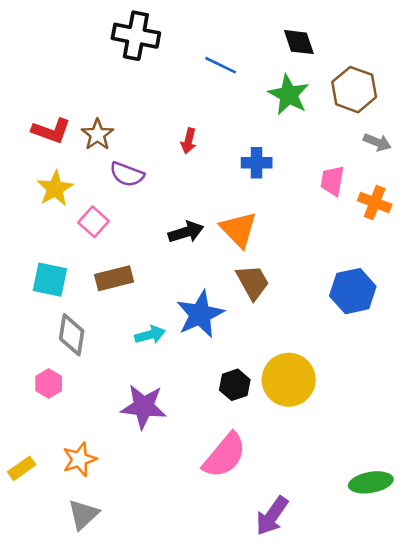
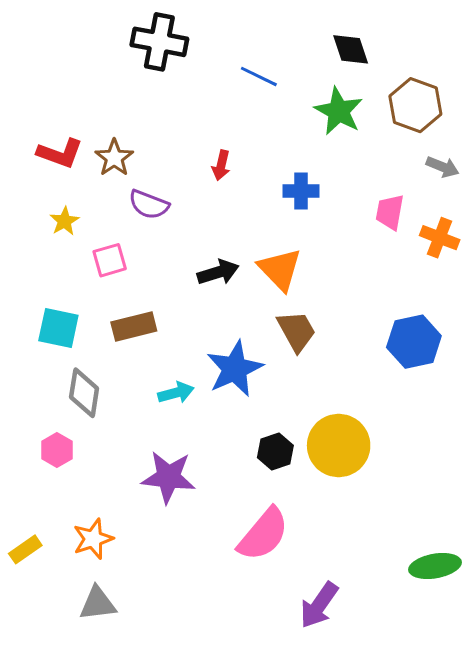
yellow star: (55, 188) -> (64, 221), size x0.7
pink square: (94, 222) -> (110, 260), turned 32
gray triangle: (83, 514) -> (98, 604), turned 36

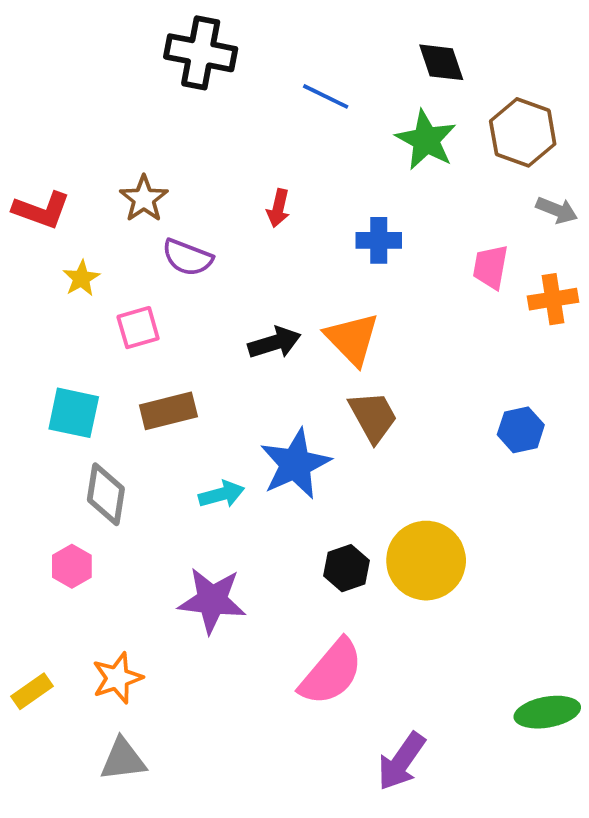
red L-shape: (60, 153) -> (42, 210), moved
orange cross: (440, 238) -> (553, 299), turned -30
blue hexagon: (414, 342) -> (521, 430), size x0.7

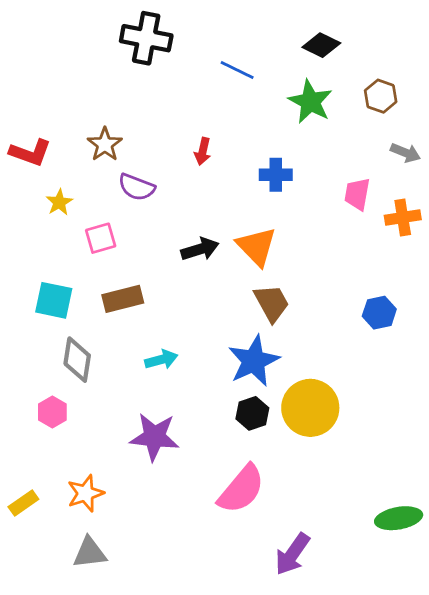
black diamond: (441, 62) -> (321, 45), turned -45
brown hexagon: (523, 132) -> (381, 96), size x0.7
blue star: (295, 464) -> (254, 361), moved

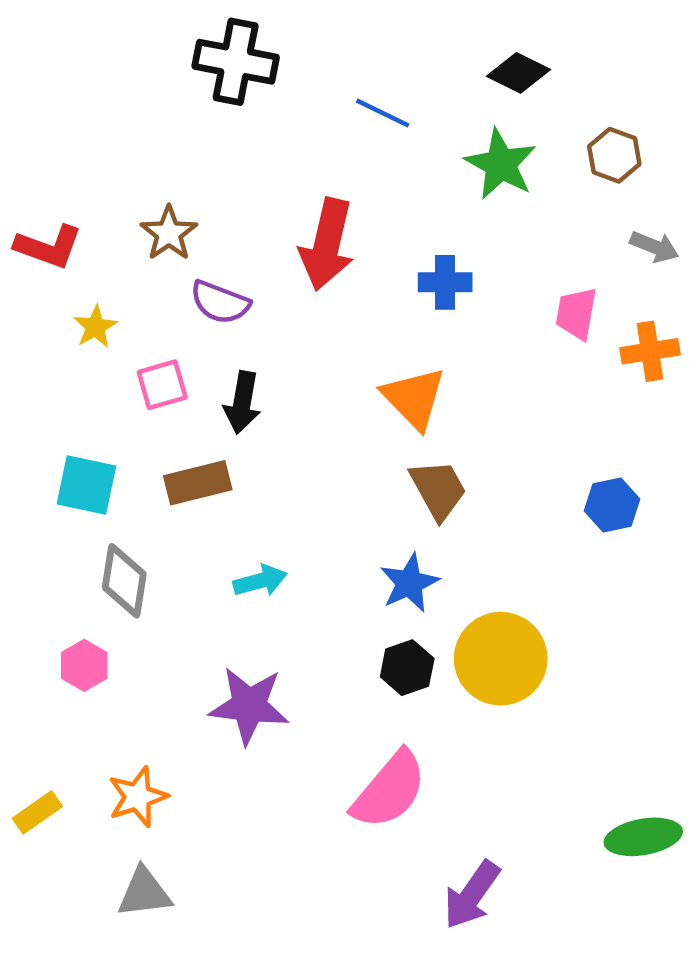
red arrow: (203, 151) -> (327, 244), size x2.0
black arrow: (200, 249) -> (242, 403), moved, turned 117
blue star: (254, 361) -> (409, 583), size x0.7

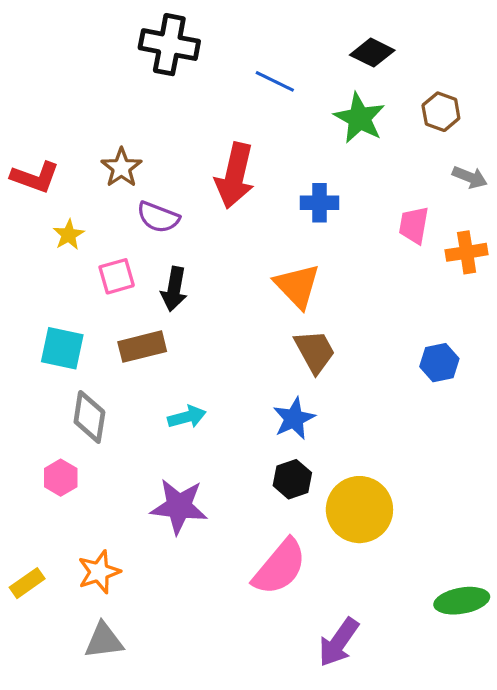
yellow circle: (501, 659) -> (359, 510), moved

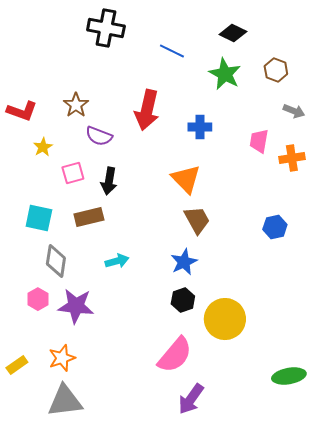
purple star: (179, 506) -> (76, 306), moved
gray triangle: (104, 641) -> (65, 401), size x1.4
purple arrow: (339, 642) -> (191, 399), moved

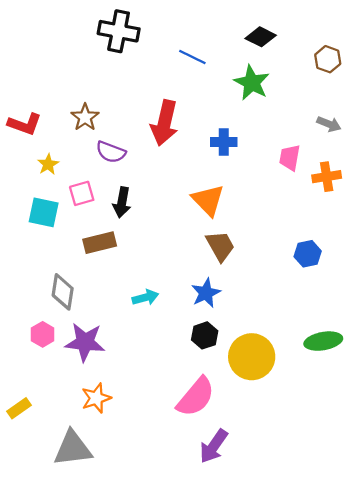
brown hexagon: (276, 70) -> (328, 59), moved
cyan square: (39, 218) -> (44, 212), moved
cyan arrow: (117, 261) -> (145, 297), moved
orange star: (62, 358) -> (96, 398), moved
green ellipse: (289, 376) -> (323, 341), moved

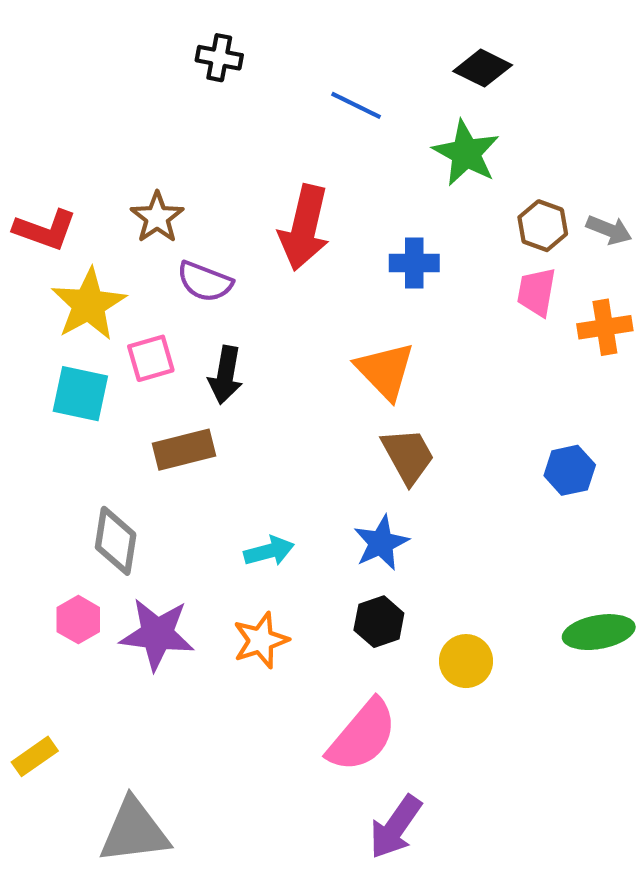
black cross: (119, 31) -> (219, 58), size x0.6
brown hexagon: (328, 59) -> (543, 226), moved
yellow star: (48, 164) -> (89, 304), size x1.8
yellow circle: (252, 357) -> (466, 661), size x0.6
orange star: (96, 398) -> (261, 640), moved

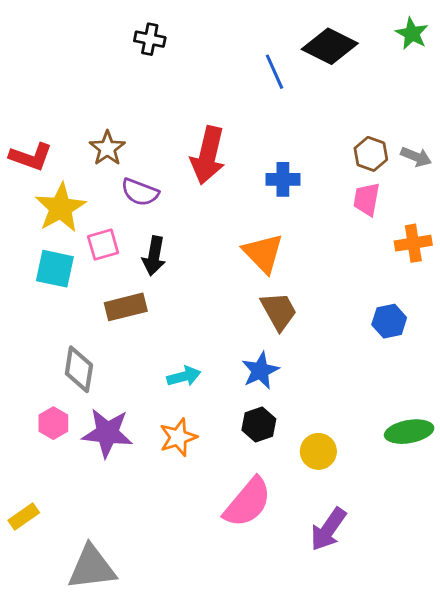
black diamond: (483, 68) -> (330, 46), size x1.4
blue line: (356, 105) -> (274, 72), moved, turned 40
green star: (466, 153) -> (412, 33), moved, size x0.7
orange cross: (605, 327) -> (413, 243), moved
purple arrow: (396, 827) -> (328, 529), moved

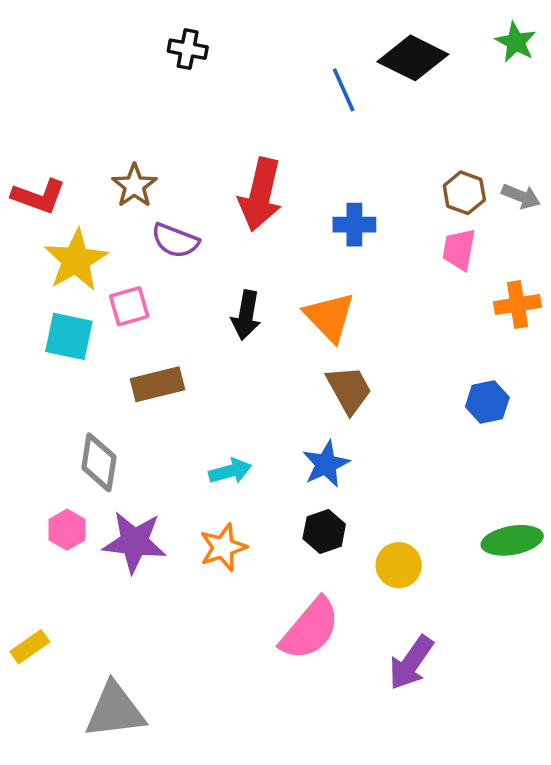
black arrow: (154, 256) -> (246, 315), moved

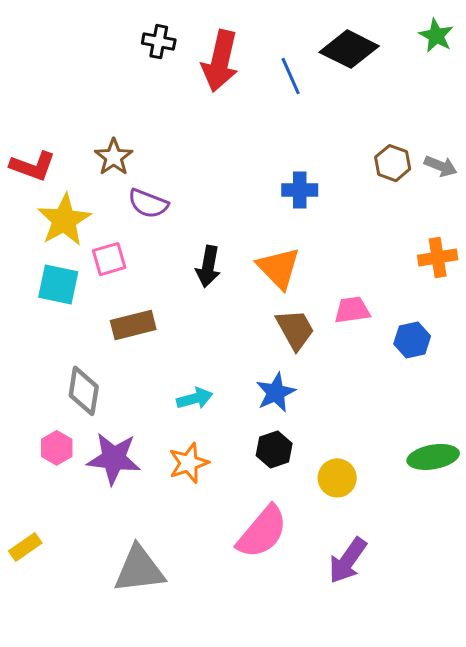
red arrow: (260, 195) -> (220, 61), moved
pink trapezoid: (459, 250) -> (352, 310), moved, turned 72
gray triangle: (115, 711) -> (139, 569), moved

